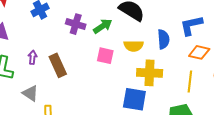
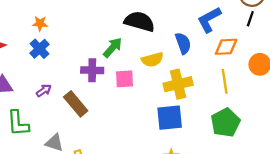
purple cross: (76, 24) -> (92, 70), moved
purple arrow: (33, 57) -> (44, 91), moved, turned 64

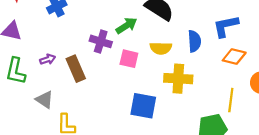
yellow line: (225, 81) -> (231, 100), moved
purple arrow: (44, 91) -> (48, 59), moved
blue square: (170, 118) -> (143, 106), moved

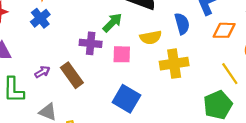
yellow line: (231, 100) -> (230, 74), turned -30
blue square: (143, 106) -> (126, 99), moved, turned 32

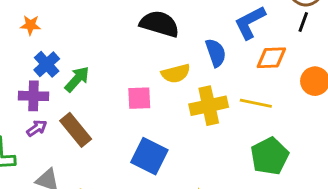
blue cross: (40, 18) -> (47, 64), moved
green arrow: (112, 23) -> (77, 79), moved
purple cross: (91, 43) -> (34, 96), moved
yellow line: (230, 74) -> (256, 103), moved, turned -40

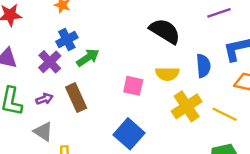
purple cross: (34, 96) -> (50, 62), turned 30
yellow cross: (209, 106) -> (187, 106), turned -36
purple arrow: (37, 128) -> (44, 99), moved

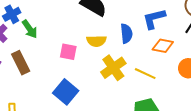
green arrow: (88, 58) -> (30, 29), turned 90

